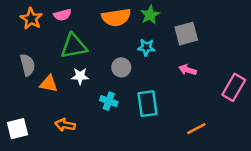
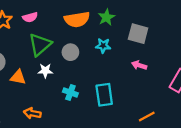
gray square: (186, 34) -> (138, 34), turned 30
green triangle: (74, 46) -> (40, 45), turned -30
gray circle: (121, 67) -> (70, 52), moved

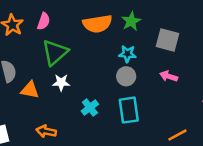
pink semicircle: (30, 17) -> (44, 21), turned -56
gray circle: (70, 52) -> (126, 76), moved
cyan cross: (70, 93) -> (90, 108), turned 32

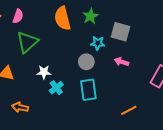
orange semicircle: (97, 24) -> (62, 18), turned 85
cyan star: (127, 54) -> (98, 43), moved
white star: (61, 83) -> (44, 72), moved

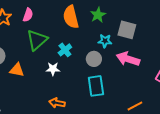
pink arrow: (121, 62) -> (128, 59), size x1.6
cyan cross: (56, 88) -> (65, 50), moved
orange arrow: (20, 107) -> (57, 103), moved

